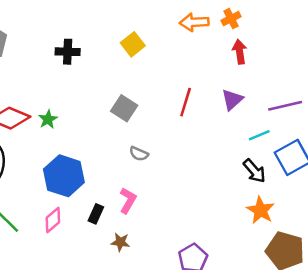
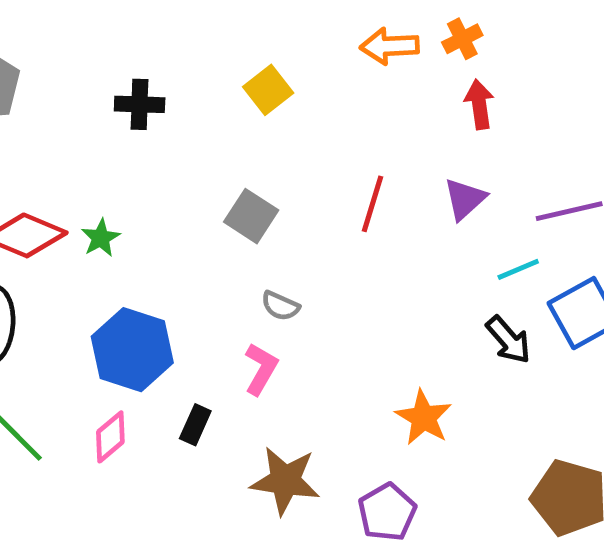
pink L-shape: (128, 200) -> (261, 369), moved
orange star: (261, 210) -> (424, 418), moved
brown star: (120, 242) -> (285, 481), moved, size x1.8

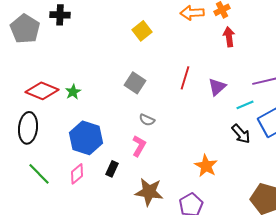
black cross: (140, 104) -> (60, 15), moved
purple triangle: (465, 199) -> (217, 87), moved

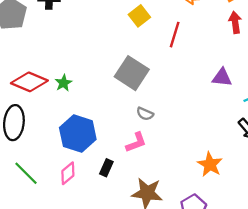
red line: (185, 78) -> (175, 35), moved
gray square: (135, 83) -> (132, 73), size x1.4
purple triangle: (217, 87) -> (222, 77), turned 48
pink L-shape: (139, 146) -> (136, 142), turned 40

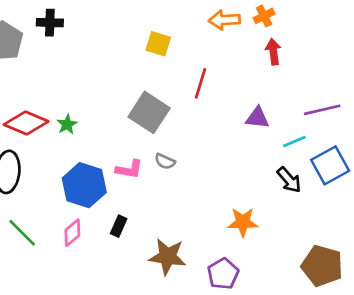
yellow square: (139, 16) -> (158, 44), turned -35
red line: (175, 35) -> (201, 83), moved
pink L-shape: (136, 142) -> (129, 169), moved, turned 30
orange star: (210, 164) -> (243, 222), turned -30

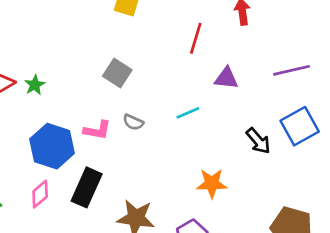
red line: (201, 83) -> (196, 38), moved
gray square: (149, 112) -> (117, 73), size x0.7
cyan line: (294, 142) -> (188, 113), moved
black rectangle: (119, 226) -> (87, 187), size x1.8

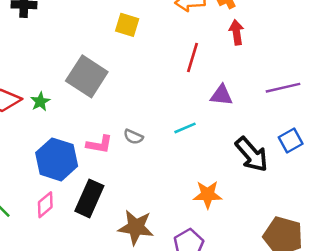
gray square: (117, 73) -> (87, 76), moved, size x1.5
blue square: (300, 126) -> (291, 141), size x0.7
black arrow: (258, 141) -> (252, 154), size x1.4

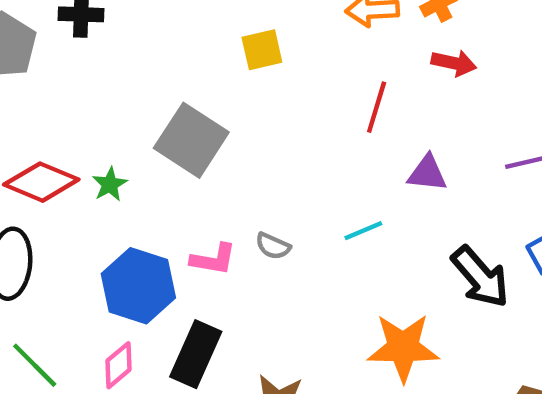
yellow square: (127, 25) -> (262, 50), turned -30
red arrow: (237, 32) -> (454, 63), turned 110
orange star: (208, 195) -> (403, 348), size x1.4

